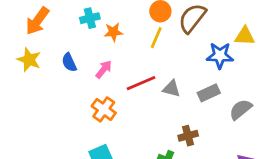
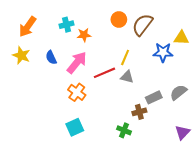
yellow line: (156, 38) -> (125, 57), moved
pink arrow: (104, 69) -> (77, 63), size x1.6
gray rectangle: (209, 93) -> (154, 97), moved

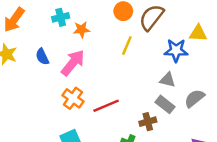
yellow line: (125, 57) -> (127, 46), moved
red line: (105, 73) -> (106, 106), moved
gray triangle: (127, 77) -> (167, 80), moved
gray rectangle: (154, 97) -> (165, 104), turned 63

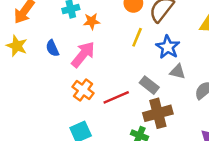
blue star: (176, 50) -> (168, 47), moved, turned 30
gray rectangle: (165, 104) -> (149, 85), moved
brown cross: (148, 122) -> (158, 113), size x1.6

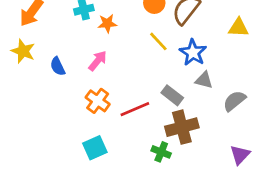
yellow line: (137, 37) -> (158, 41), turned -66
blue semicircle: (52, 48) -> (58, 66), moved
pink arrow: (83, 54) -> (98, 61), size x0.7

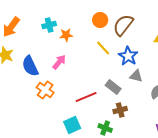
blue semicircle: (58, 66) -> (30, 66), size x1.5
orange cross: (98, 101) -> (45, 90), moved
brown cross: (182, 127) -> (120, 110), size x0.6
cyan square: (95, 148) -> (72, 125), moved

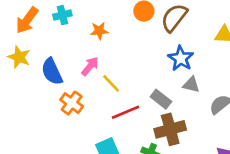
cyan cross: (49, 25) -> (62, 15), moved
yellow line: (103, 48) -> (111, 83), moved
brown cross: (120, 110) -> (170, 129), size x1.6

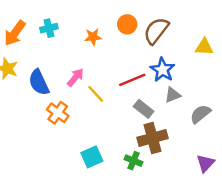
orange star: (99, 31) -> (93, 37), moved
gray triangle: (191, 85) -> (173, 95), turned -36
red line: (125, 112) -> (132, 80), moved

